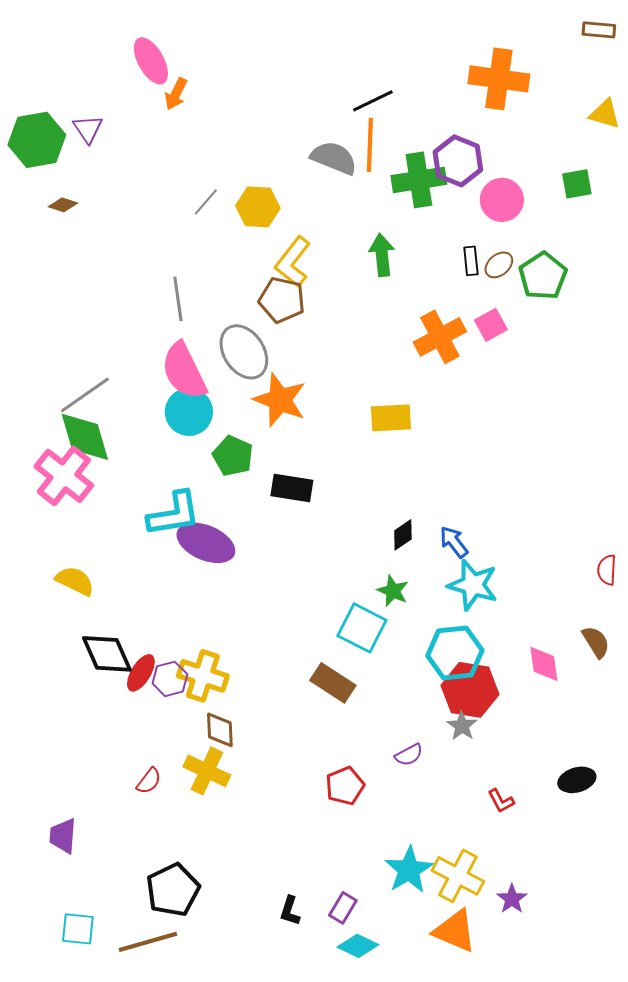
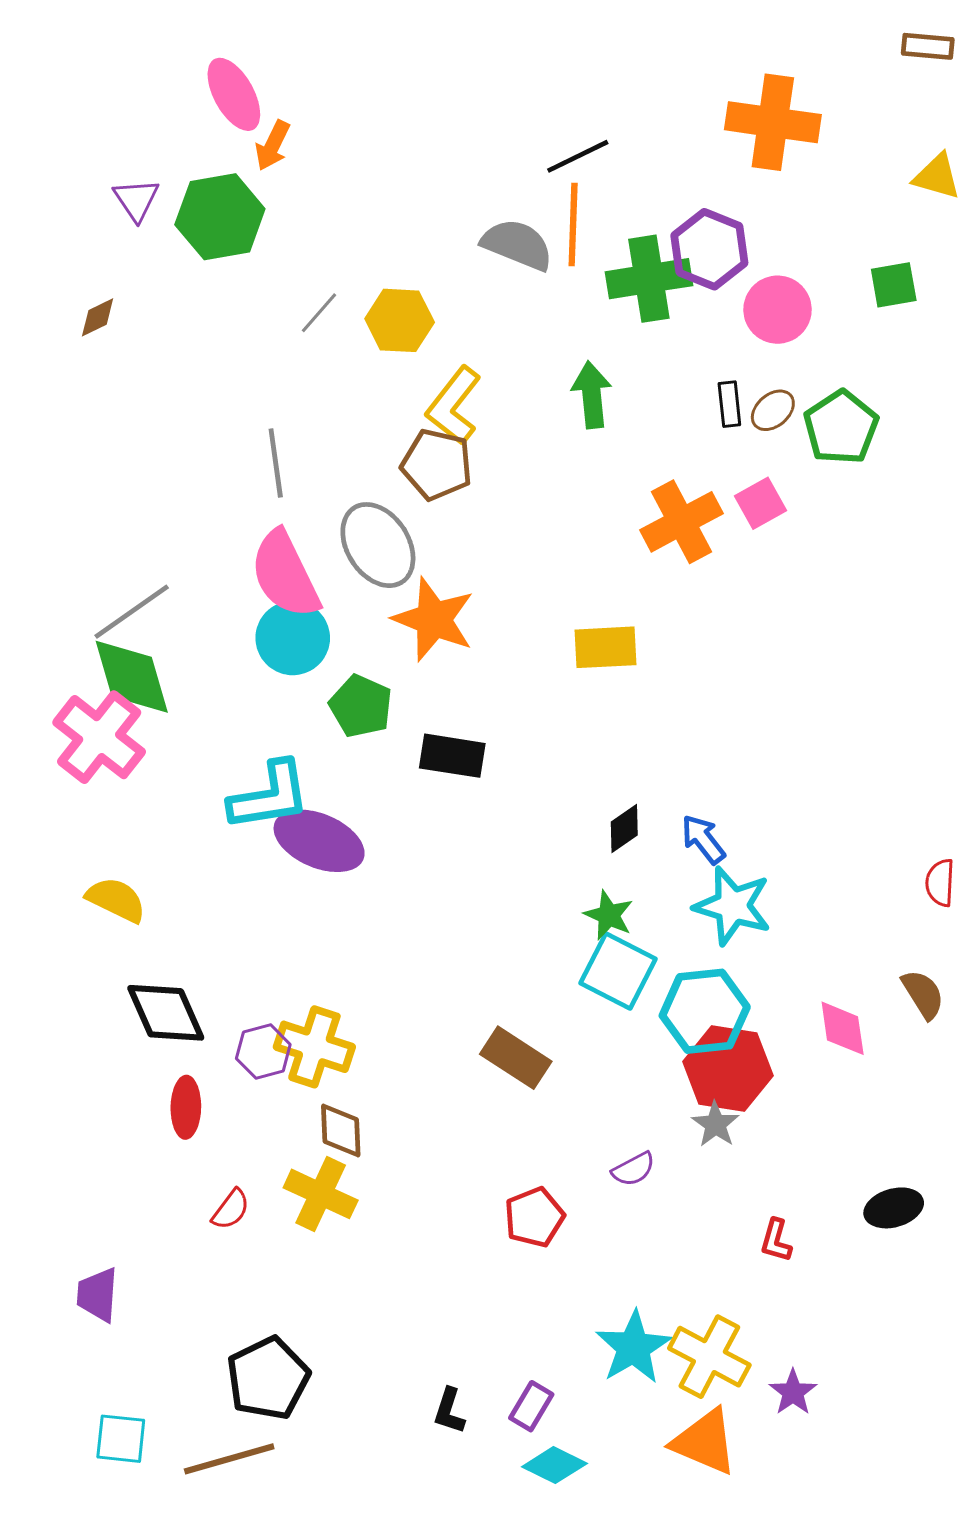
green hexagon: (37, 140) -> (220, 217), moved
brown diamond: (63, 205) -> (98, 317), turned -44
cyan square: (362, 628) -> (618, 971), moved
red ellipse: (141, 673) -> (186, 1107), moved, turned -30
red L-shape: (501, 801) -> (776, 1240), turned 44

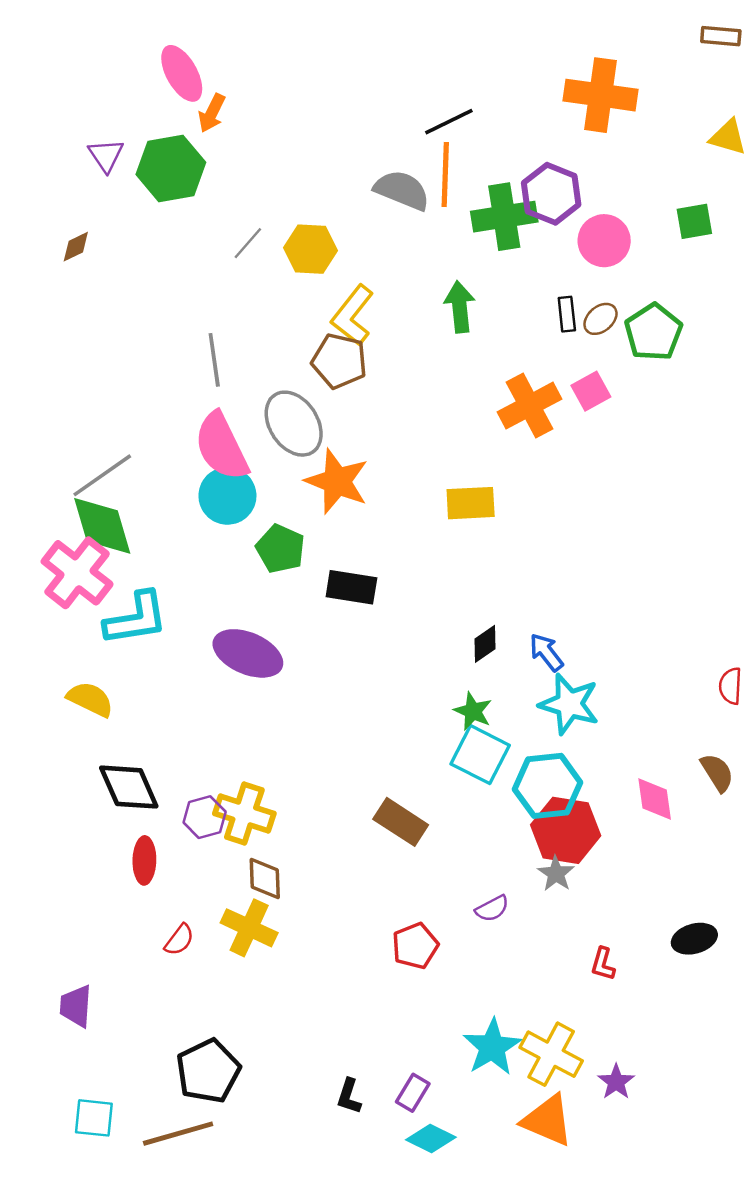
cyan L-shape: (269, 796) -> (136, 619), moved

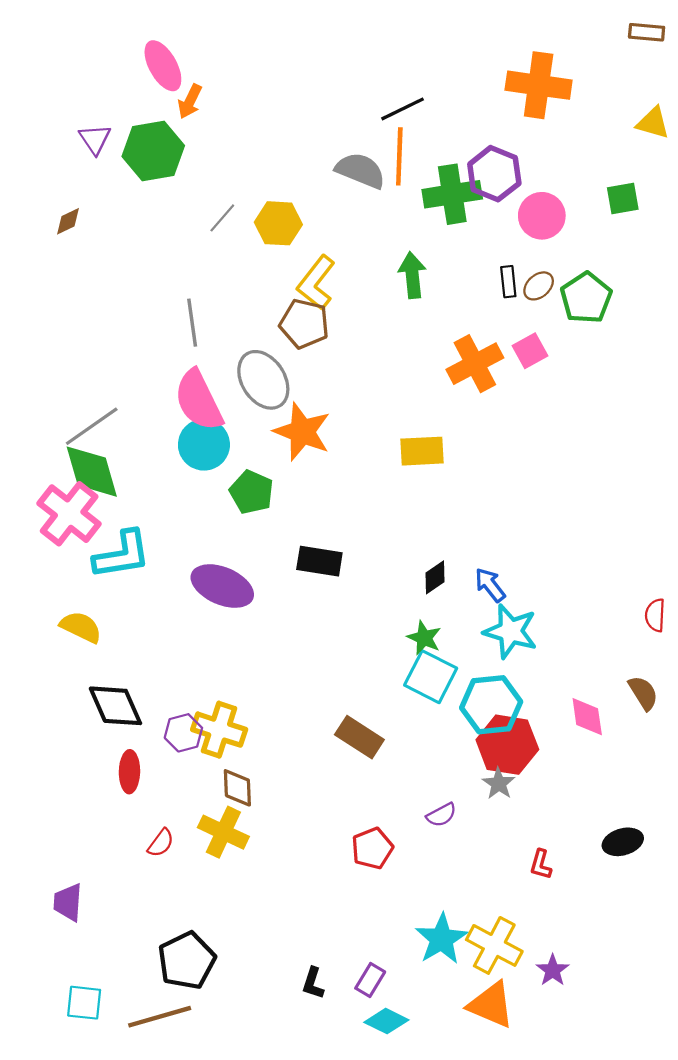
black rectangle: (351, 587) -> (319, 561), moved

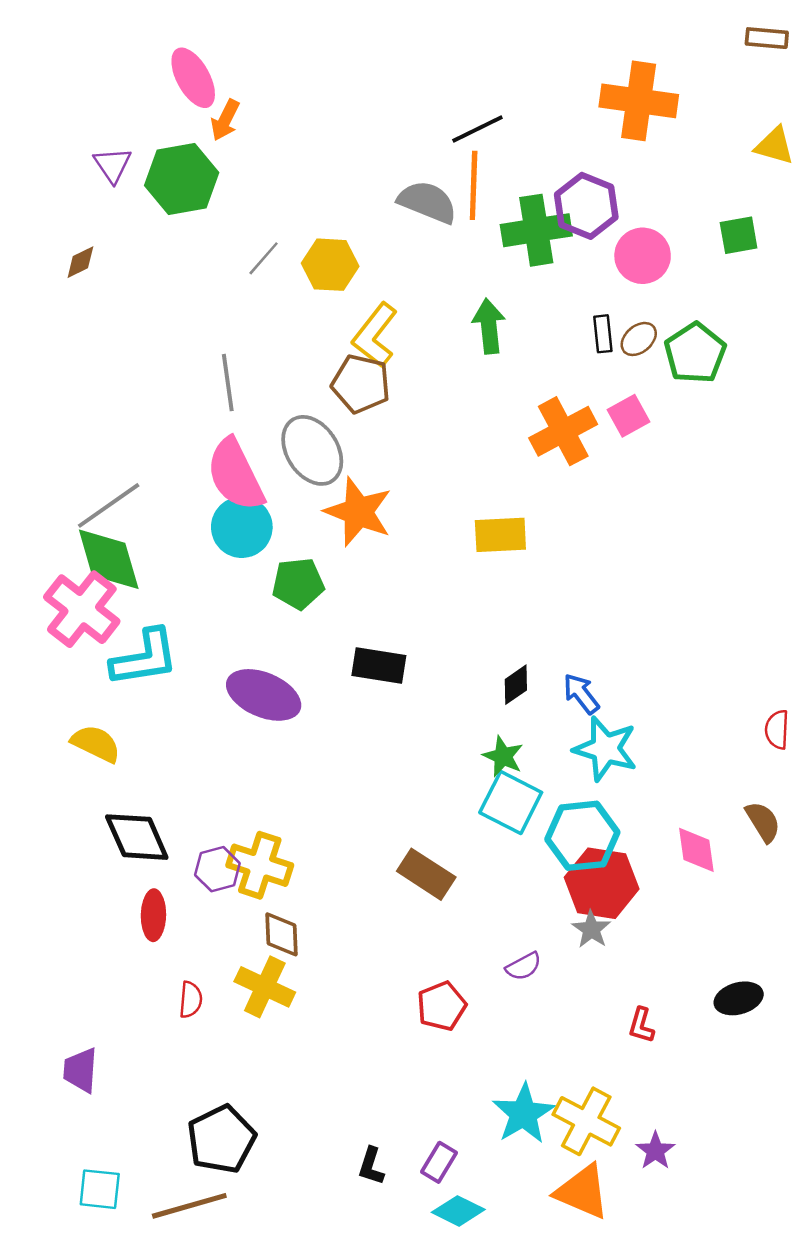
green pentagon: (251, 492) -> (298, 584), turned -30
red semicircle: (161, 843) -> (191, 1000), turned -32

